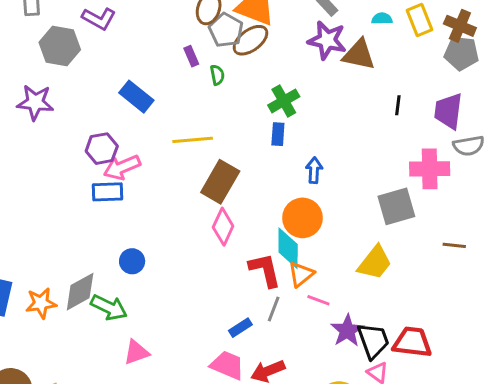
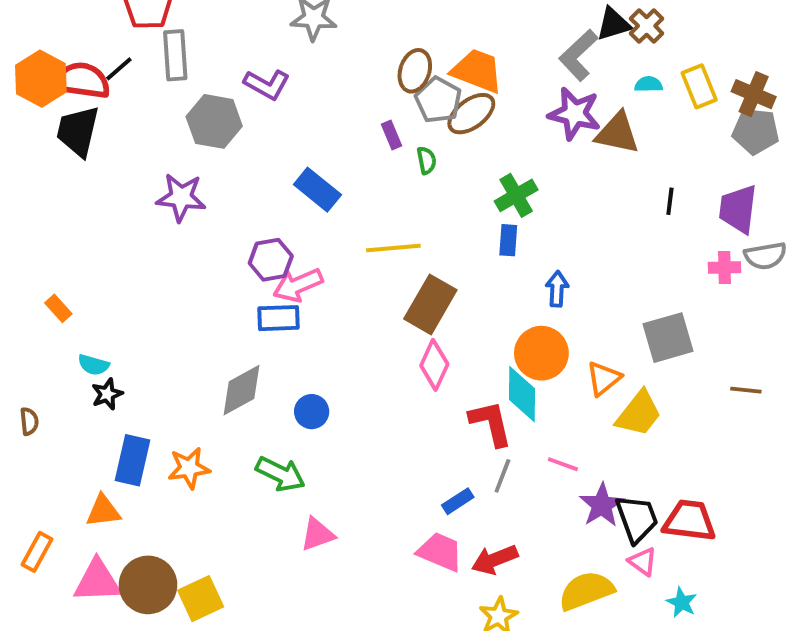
pink cross: (430, 169) -> (724, 267), moved, size x0.6
orange triangle: (301, 274) -> (604, 378), moved
gray diamond: (80, 292) -> (241, 390), moved

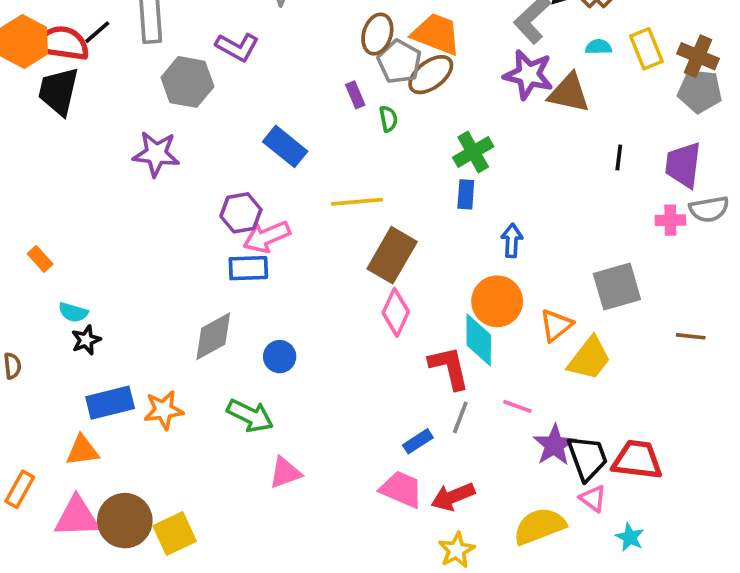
blue rectangle: (132, 460) -> (110, 403), turned 63

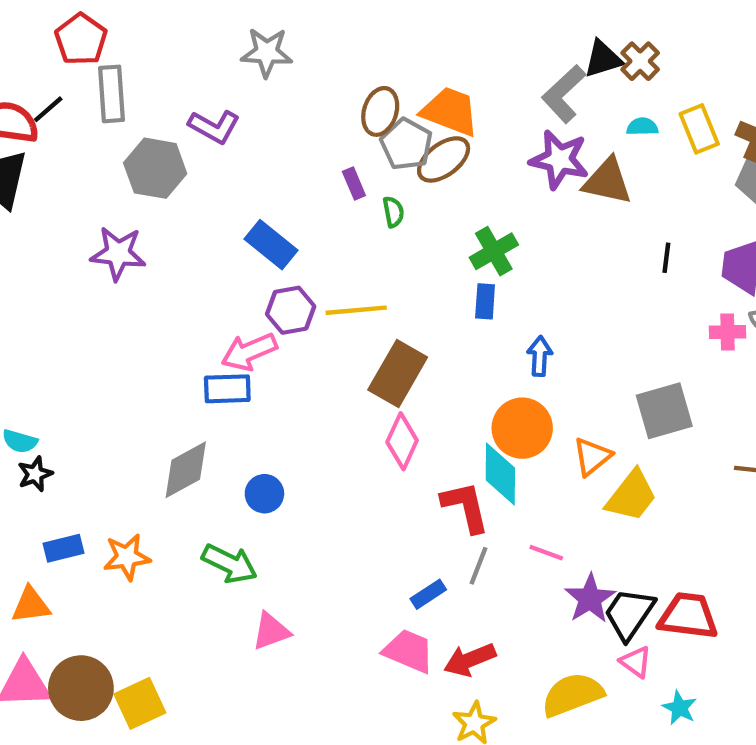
purple hexagon: (241, 213) -> (291, 310), moved
blue rectangle: (110, 403) -> (63, 548), size x0.7
black trapezoid: (587, 458) -> (629, 614), turned -126

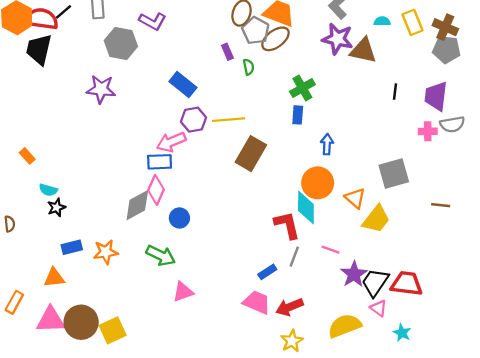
pink diamond: (402, 441) -> (156, 190), moved
orange triangle: (592, 457) -> (355, 198), turned -40

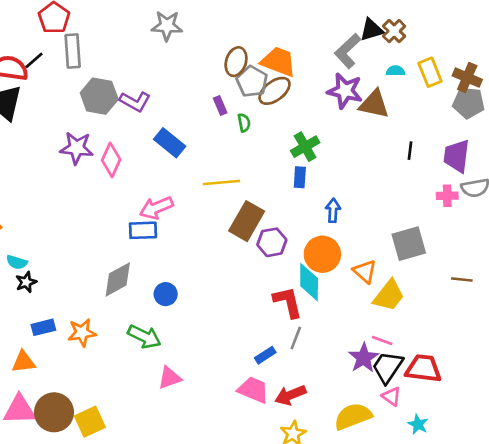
purple L-shape: (153, 21) -> (135, 101), moved
purple hexagon: (193, 120) -> (272, 242), moved
pink diamond: (156, 190) -> (111, 160), moved
pink line: (331, 250) -> (382, 341), moved

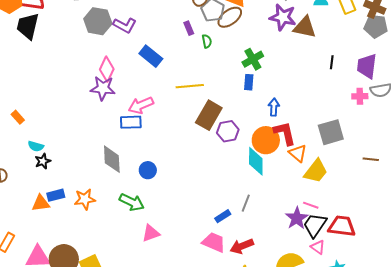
purple star: (77, 148) -> (103, 88), moved
gray diamond: (118, 279) -> (112, 159), turned -64
red L-shape: (288, 302) -> (285, 133), moved
orange triangle: (23, 362) -> (41, 203), moved

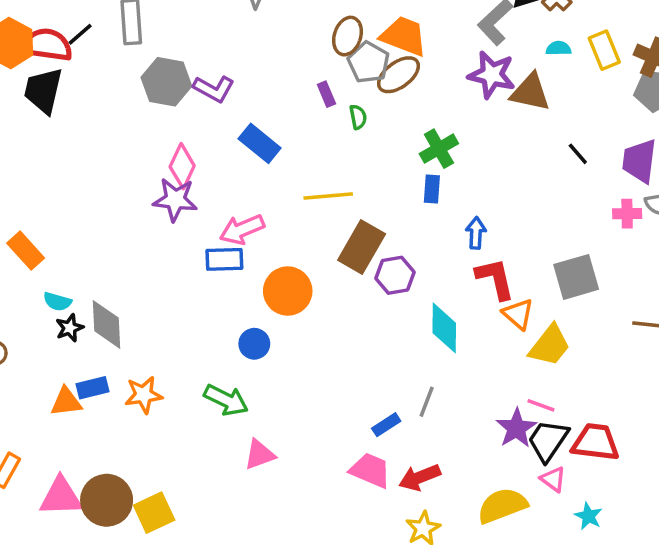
black line: (332, 62) -> (578, 154), turned -48
orange rectangle: (18, 117) -> (26, 251), size x1.5
orange circle: (266, 140) -> (288, 291), moved
gray diamond: (112, 159) -> (107, 324), moved

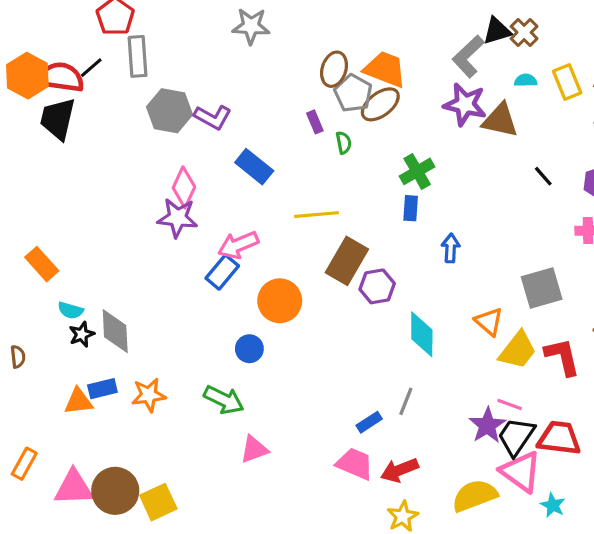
blue rectangle: (224, 259) -> (222, 272), turned -48
red L-shape: (495, 279) -> (562, 357), moved
pink triangle: (553, 479) -> (521, 472), size x1.8

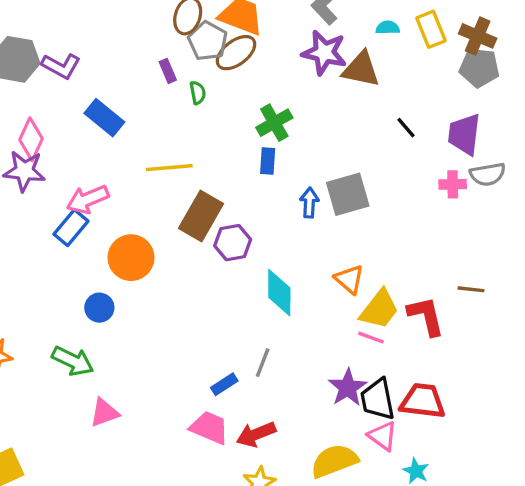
gray square: (542, 288) -> (348, 194), moved
pink line: (510, 405) -> (371, 338), moved
black trapezoid: (516, 437) -> (378, 399), turned -45
pink triangle: (521, 472) -> (383, 436), size x0.7

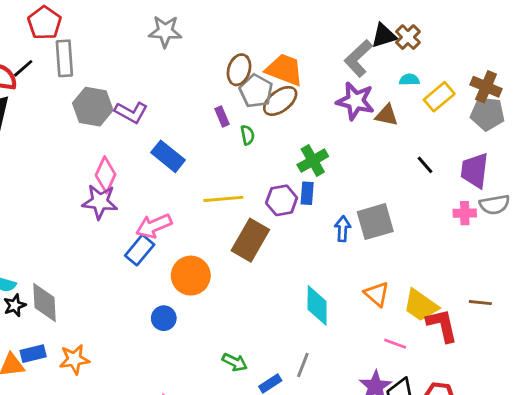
yellow rectangle: (431, 29) -> (439, 97), moved, turned 72
brown triangle: (361, 69) -> (387, 115), size x0.7
purple hexagon: (233, 243) -> (282, 200), moved
yellow trapezoid: (379, 309) -> (421, 305), moved, turned 87
green arrow: (73, 361) -> (235, 362), moved, size x0.7

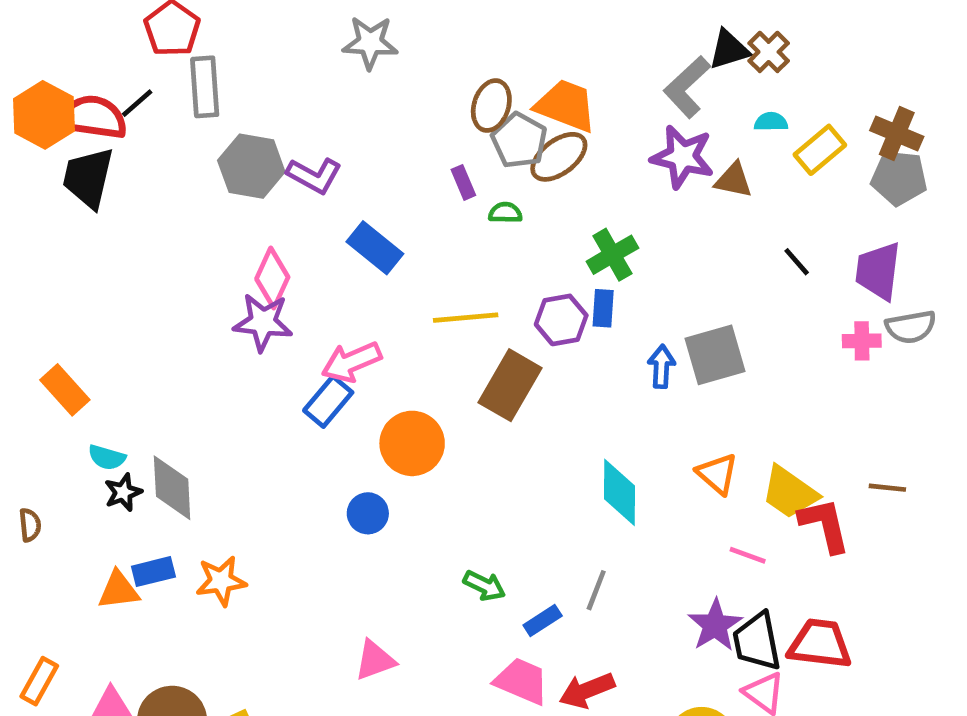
green semicircle: (248, 135) -> (505, 213), turned -78

